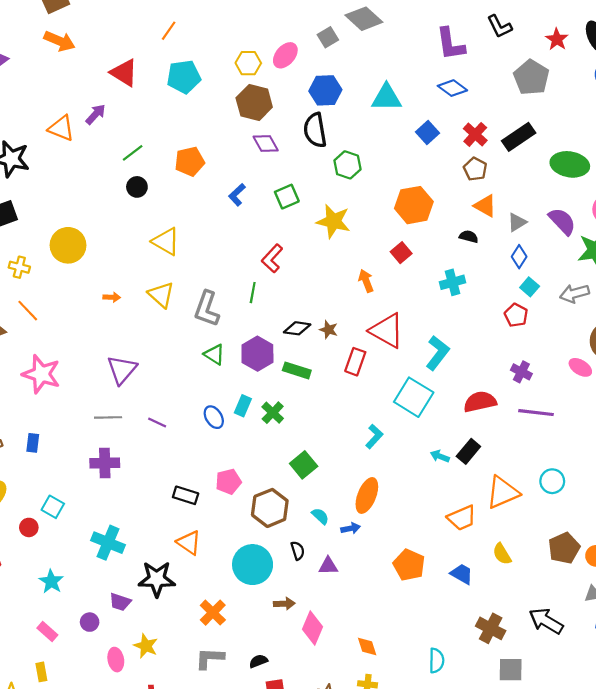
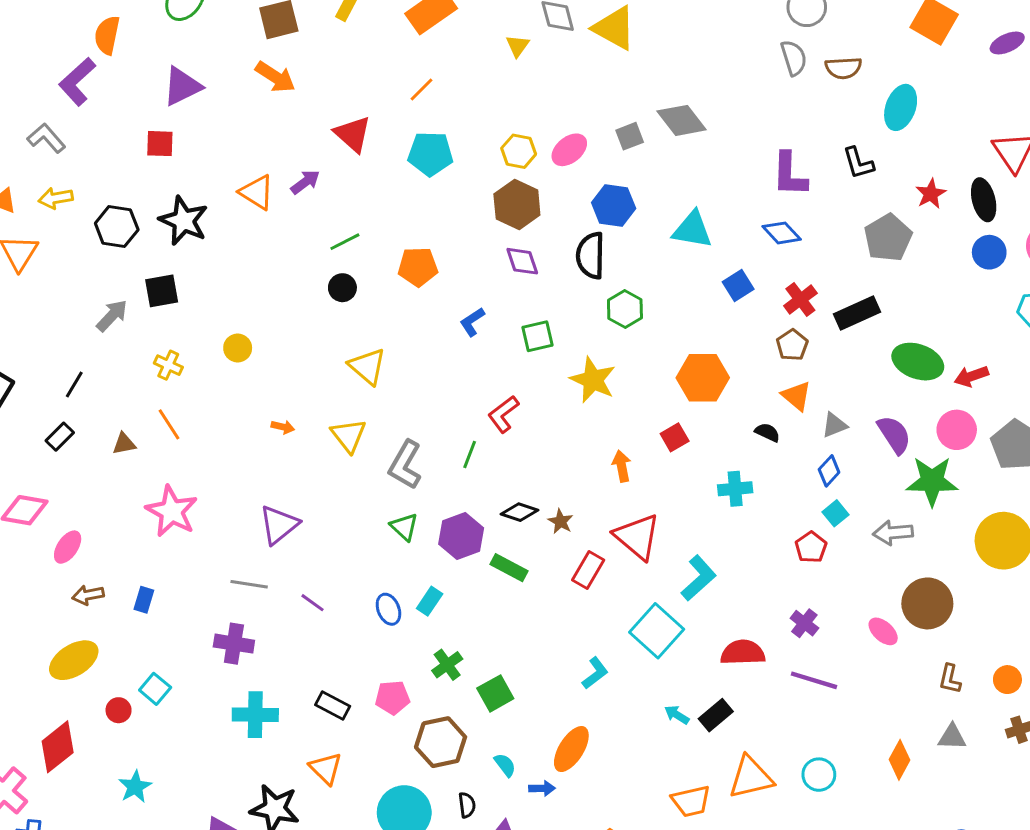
yellow circle: (68, 245) -> (238, 348), size x0.6
green cross: (273, 413) -> (447, 665), moved
cyan cross: (108, 543) -> (255, 715), moved, turned -32

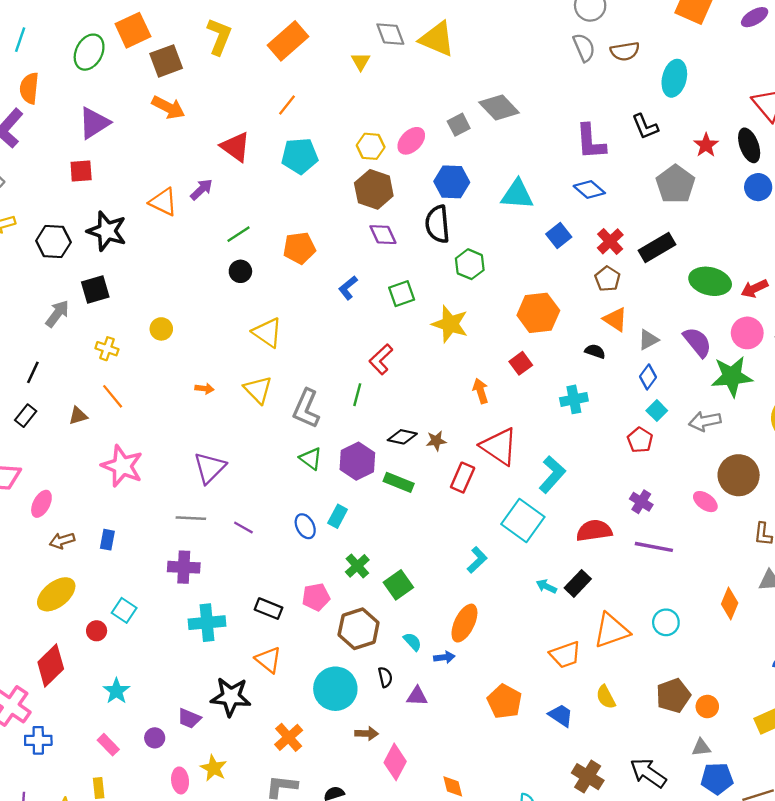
brown star: (561, 521) -> (436, 441), turned -30

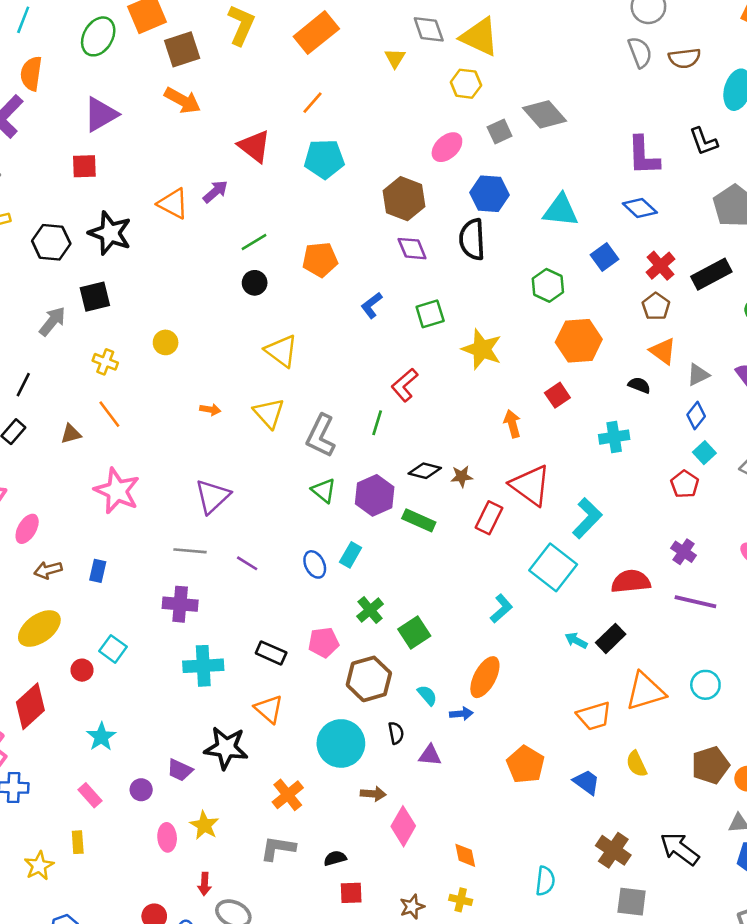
yellow hexagon: (371, 146) -> (466, 84), moved
green hexagon: (470, 264) -> (548, 285), moved

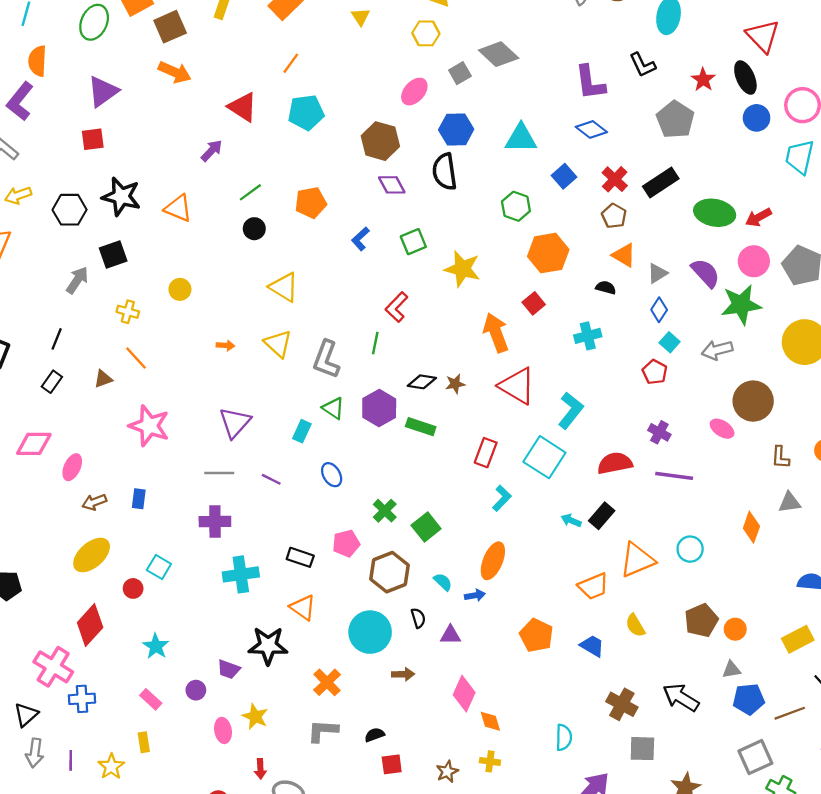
orange triangle: (173, 204) -> (178, 208), moved
orange arrow: (512, 424) -> (496, 333), size x1.6
red rectangle: (489, 518) -> (486, 453), moved
cyan rectangle: (351, 555) -> (302, 431), moved
pink diamond: (403, 826) -> (464, 694), moved

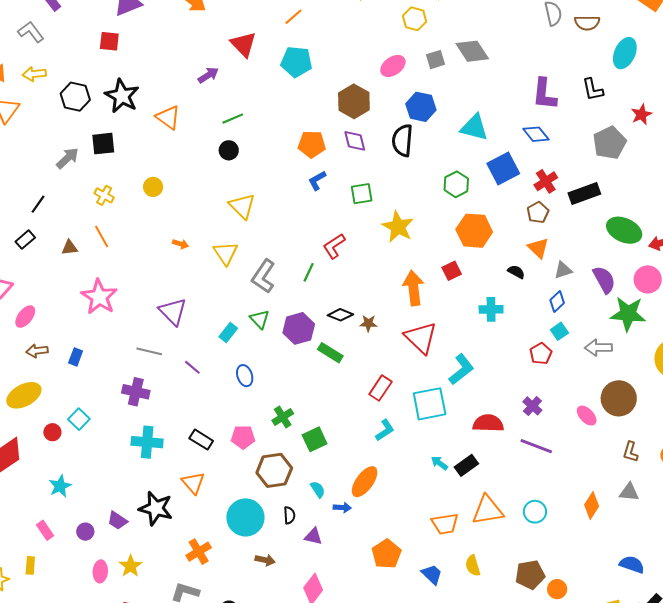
blue square: (564, 176) -> (503, 168), size x1.5
orange pentagon: (311, 203) -> (312, 144), moved
purple triangle: (235, 423) -> (173, 312), turned -40
cyan square: (544, 457) -> (430, 404), turned 33

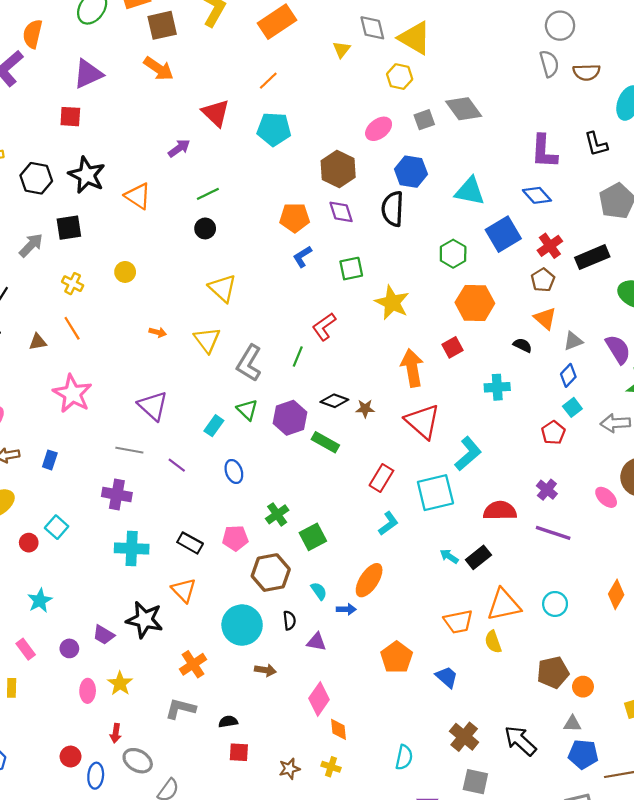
yellow semicircle: (473, 566) -> (493, 642), moved

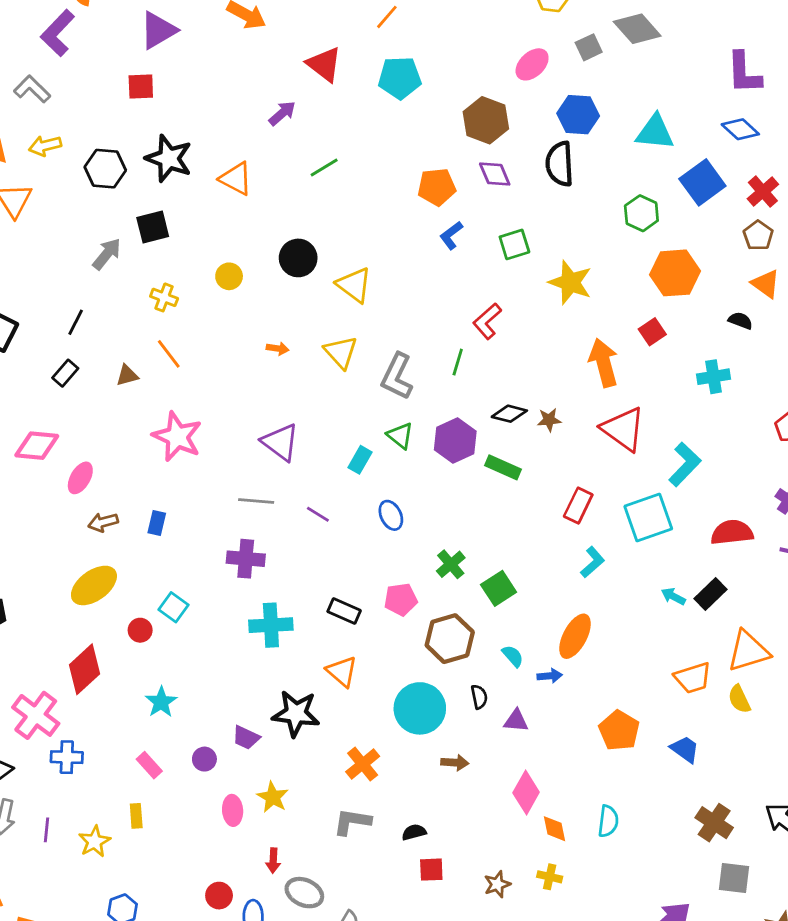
black circle: (205, 228) -> (298, 258), moved, size x1.4
cyan semicircle: (404, 757) -> (608, 821), moved

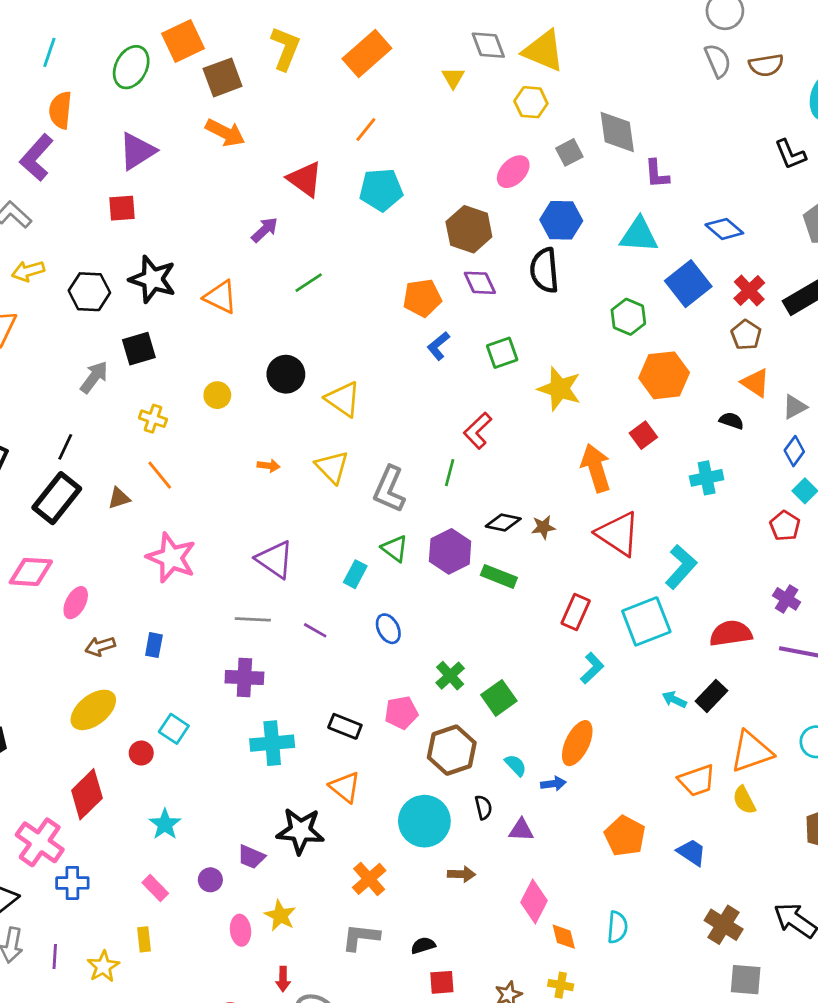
gray diamond: (637, 29) -> (617, 132), turned 36
purple L-shape: (744, 73) -> (657, 174), moved, size x0.7
black rectangle: (65, 373) -> (57, 498), size x1.8

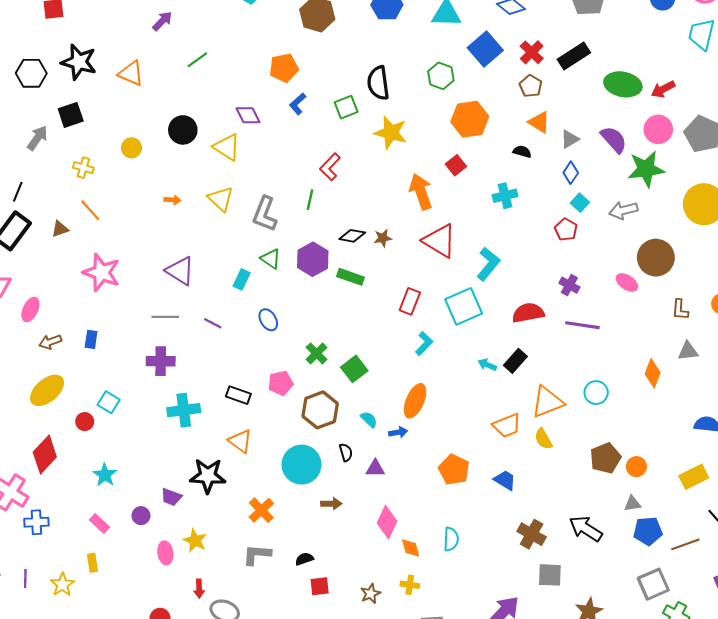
black semicircle: (544, 270) -> (378, 83), moved
purple diamond: (480, 283) -> (248, 115), moved

